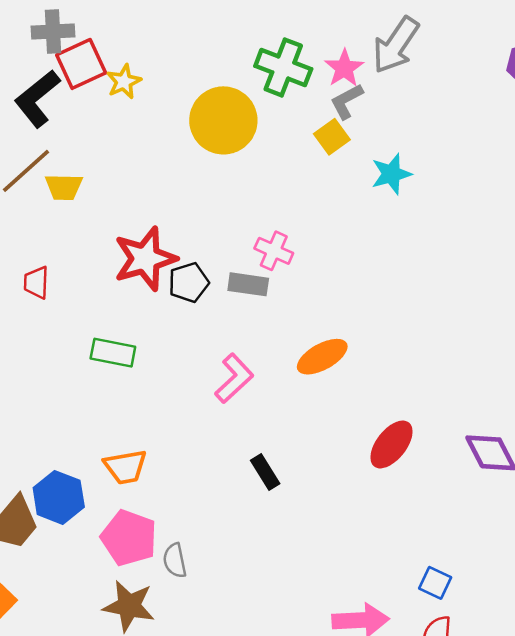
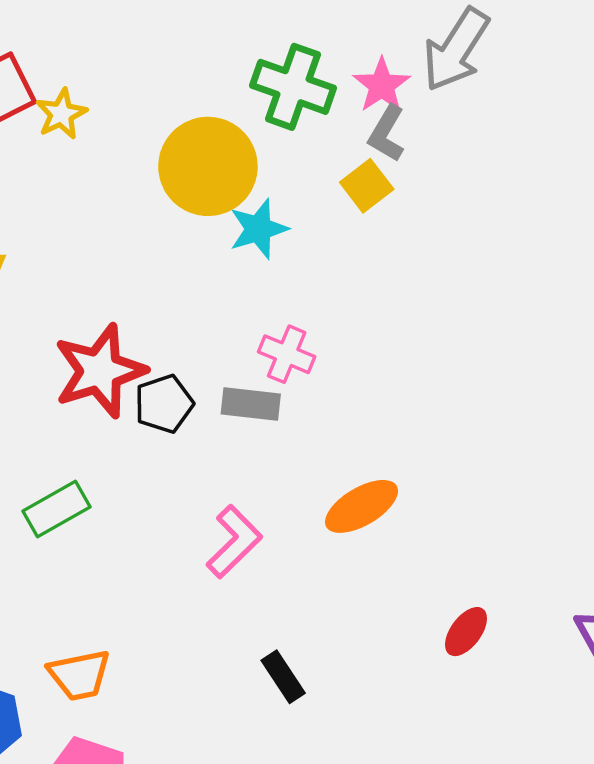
gray L-shape: (347, 101) -> (387, 133), turned -30
cyan star: (391, 174) -> (258, 229), moved
green rectangle: (113, 353) -> (56, 509), turned -39
red ellipse: (391, 444) -> (466, 632), size x0.7

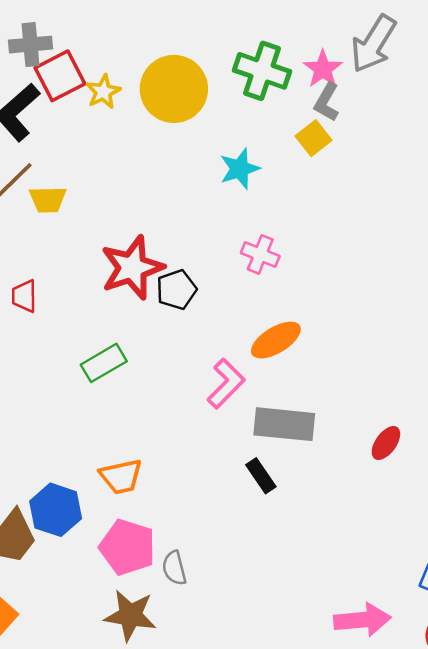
yellow circle: (208, 166) -> (174, 89), moved
gray rectangle: (251, 404) -> (284, 424), moved, size x1.5
orange ellipse: (362, 506) -> (276, 340), moved

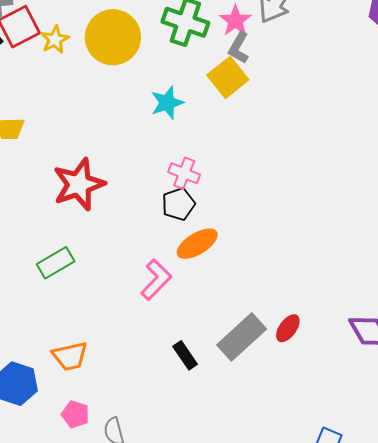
yellow square: (313, 138) -> (228, 77), size x1.4
black pentagon: (176, 290) -> (178, 204), moved
gray rectangle: (284, 424) -> (242, 337), moved, turned -48
pink pentagon: (127, 547) -> (75, 414), size x0.6

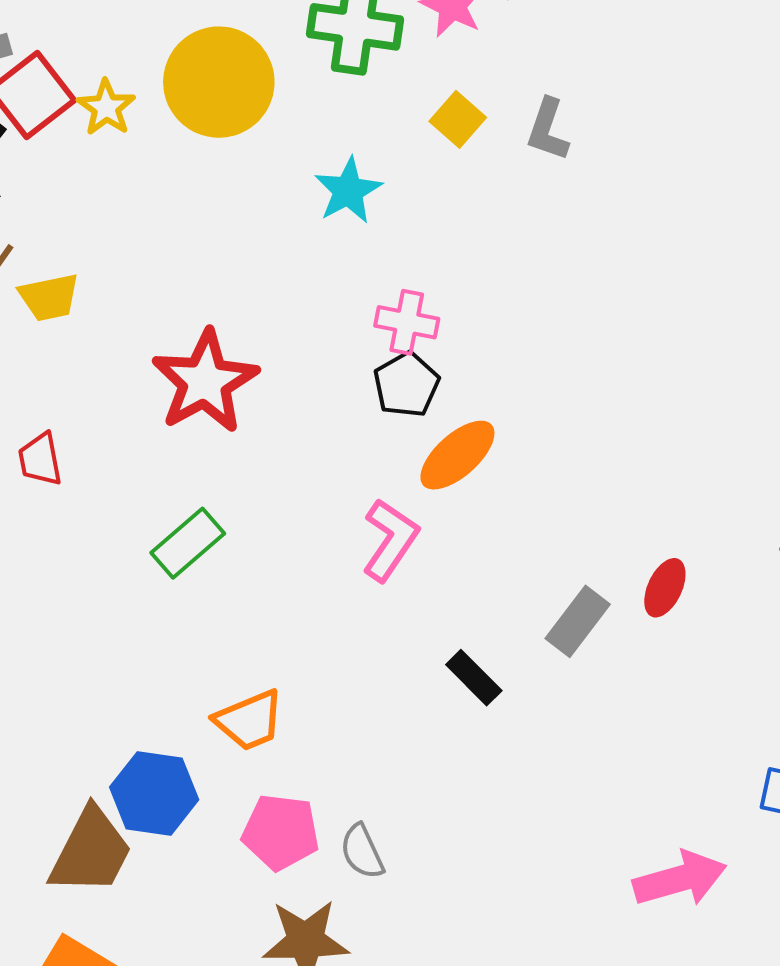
gray L-shape: (239, 48) -> (548, 130), moved
yellow square: (228, 77) -> (458, 119), size x0.7
gray rectangle: (242, 337) -> (578, 621), size x0.7
pink pentagon: (75, 414) -> (281, 832), size x1.4

